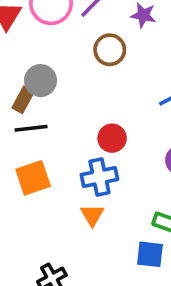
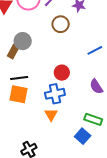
black line: (31, 128) -> (19, 78), moved
orange square: (33, 178) -> (19, 94), turned 30
blue square: (150, 254) -> (83, 136), turned 35

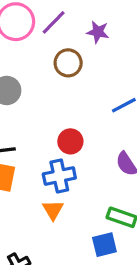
blue square: (83, 136) -> (104, 245), turned 35

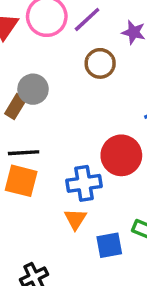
red circle: (70, 141) -> (121, 155), moved, size x1.5
blue square: (104, 245) -> (109, 245), moved

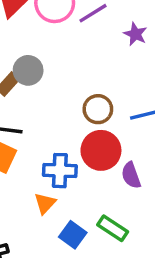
brown circle: (100, 63) -> (98, 109), moved
blue square: (109, 245) -> (73, 235), turned 36

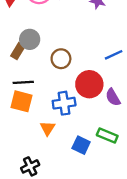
brown circle: (98, 109) -> (61, 59), moved
orange triangle: (45, 203) -> (48, 128), moved

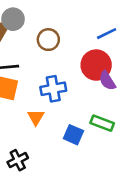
red circle: (89, 84) -> (96, 65), moved

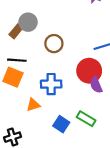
orange triangle: (36, 117) -> (33, 105), turned 32

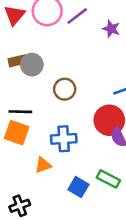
brown rectangle: (16, 31) -> (17, 61), moved, turned 40

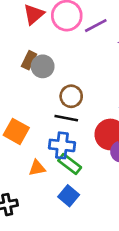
brown rectangle: (17, 61) -> (29, 60), turned -60
black line: (20, 112) -> (66, 118), moved
green rectangle: (108, 179) -> (70, 164), moved

